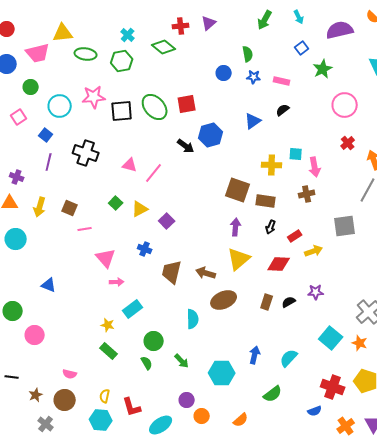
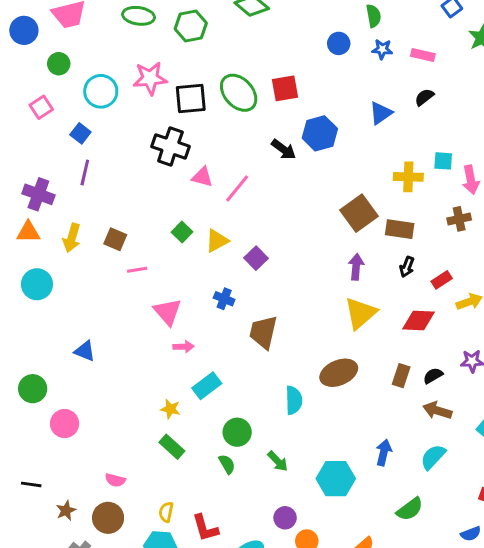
black cross: (86, 153) -> (170, 146), moved
purple cross: (17, 177) -> (38, 194), size x1.5
brown square: (238, 190) -> (359, 213), turned 35
brown arrow: (206, 273) -> (437, 410), moved

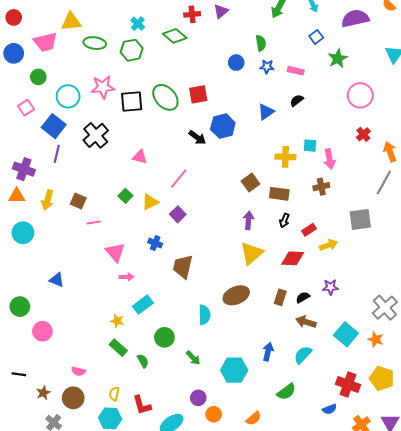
blue square: (80, 133) -> (54, 126), size x1.6
black cross: (170, 146) -> (96, 135), moved, turned 30
pink line: (237, 188) -> (179, 178), moved
brown square: (359, 213) -> (251, 183), size x0.7
green semicircle: (227, 464) -> (143, 361), moved

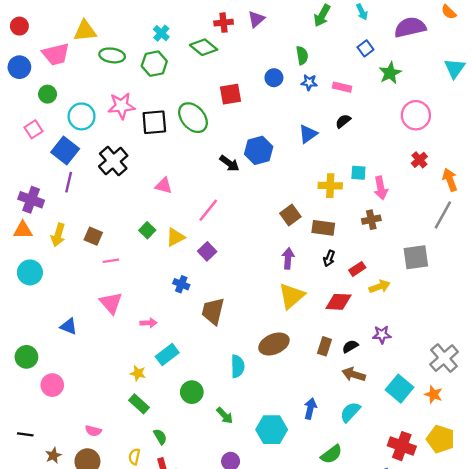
red square: (198, 94) -> (231, 94), moved
pink triangle: (115, 252) -> (111, 303), moved
green semicircle: (143, 361) -> (160, 437), moved

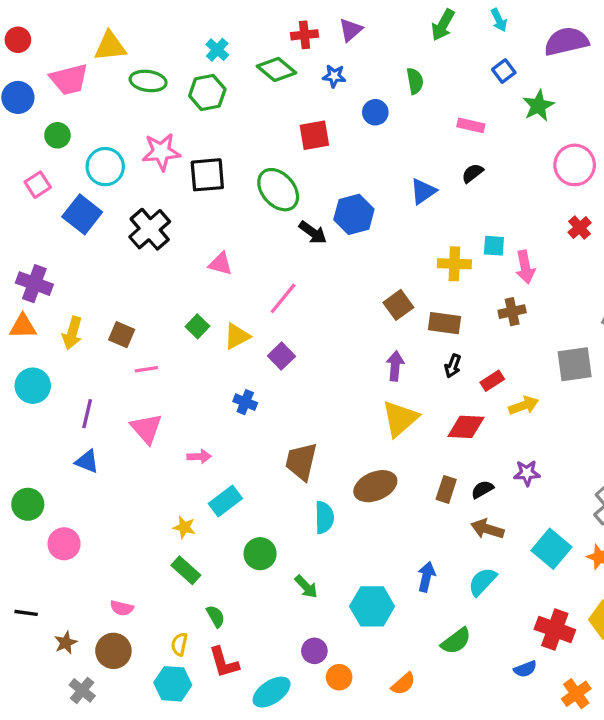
blue star: (309, 82) -> (334, 76), moved
green ellipse: (193, 118) -> (278, 190), moved
purple line: (69, 182) -> (87, 414), moved
brown trapezoid: (213, 311) -> (301, 461), moved

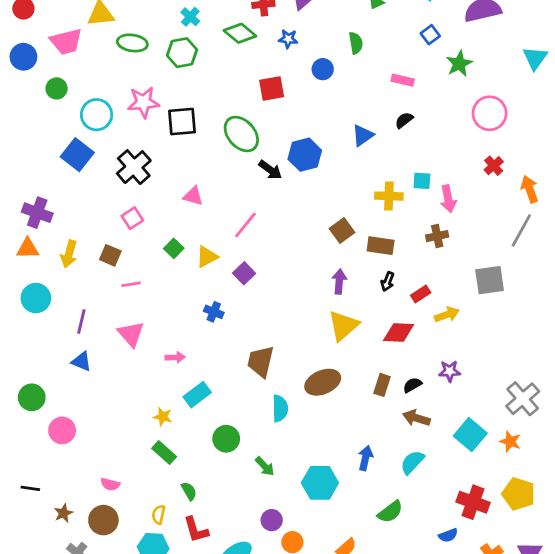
pink square: (38, 185) -> (132, 218), moved

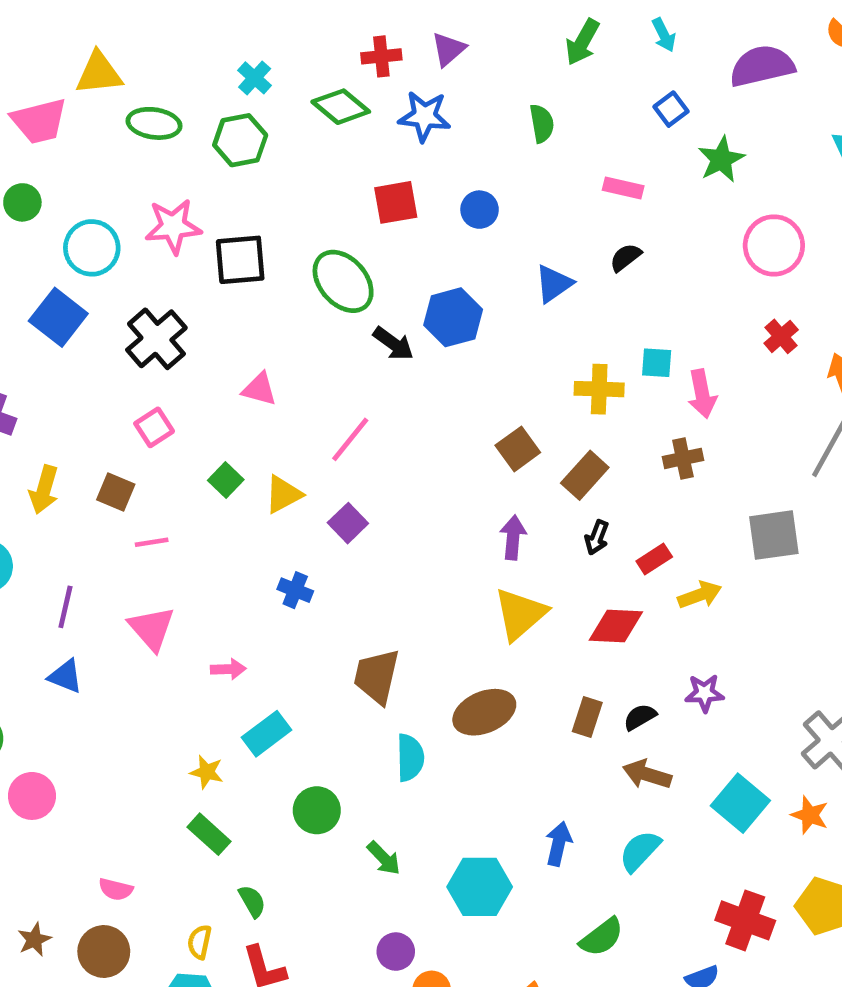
blue star: (288, 39) -> (424, 116), size x1.5
blue circle: (323, 69) -> (480, 210), moved
brown rectangle: (381, 246) -> (585, 475), turned -56

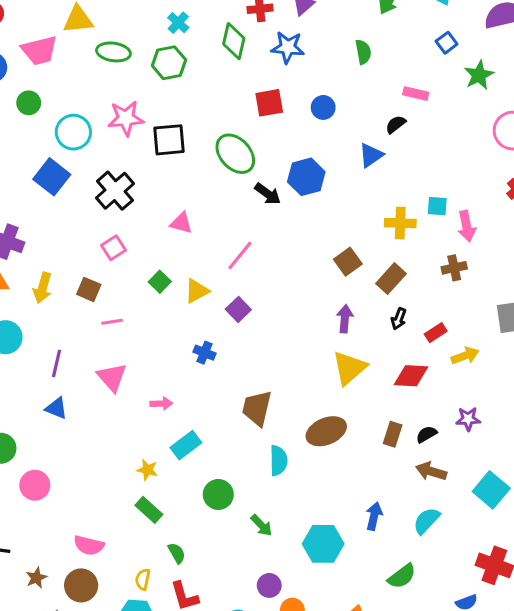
green diamond: (341, 107) -> (234, 41), turned 63
black semicircle: (626, 257) -> (396, 124), moved
pink semicircle: (116, 889) -> (89, 545), size x1.4

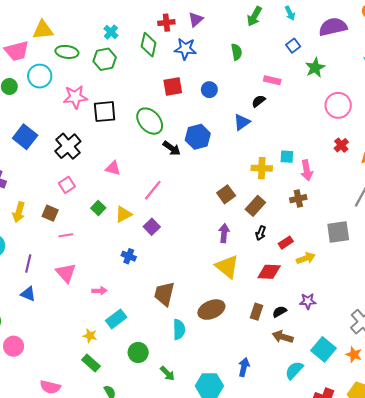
cyan circle: (73, 132) -> (40, 76), moved
yellow triangle: (349, 368) -> (227, 267), turned -40
cyan semicircle: (426, 521) -> (294, 370), moved

